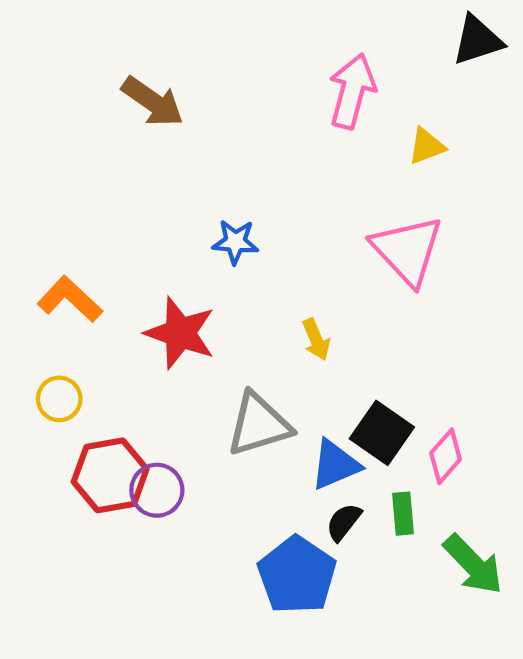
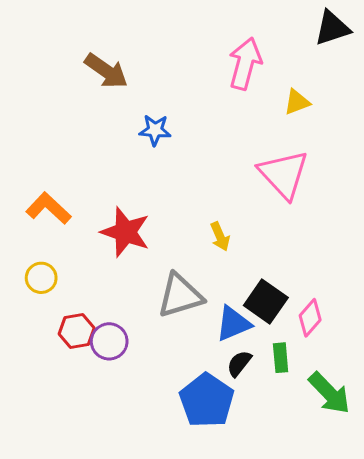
blue star: (235, 242) -> (155, 130), moved
red hexagon: (110, 475) -> (77, 331), size x0.7

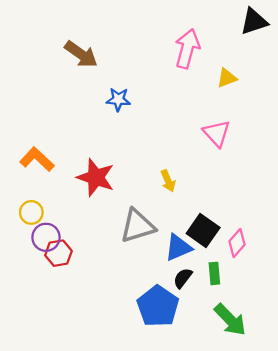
pink triangle: (284, 174) -> (217, 133), size x0.7
purple circle: (109, 341) -> (46, 237), moved
green arrow: (329, 393) -> (230, 320), moved

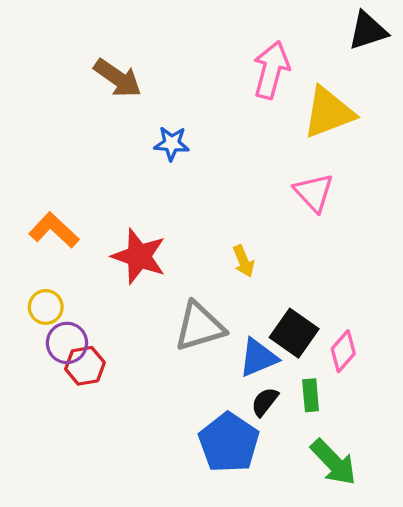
yellow triangle: (227, 78) -> (329, 112), size x1.8

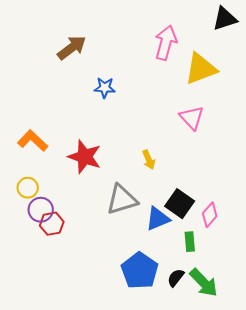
brown arrow: (118, 78) -> (72, 48), turned -72
black semicircle: (265, 402) -> (176, 278), moved

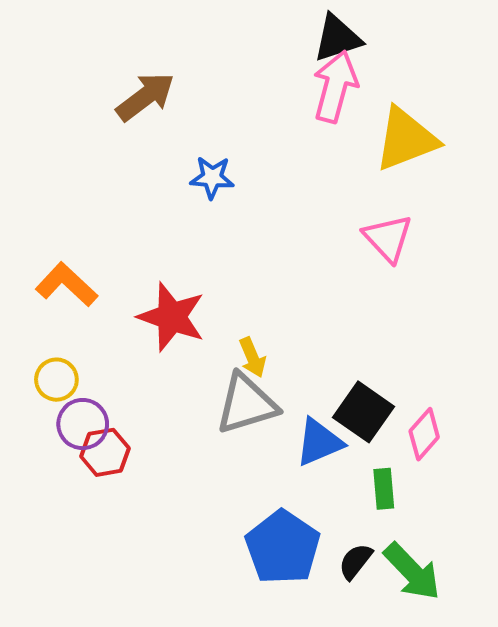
black triangle: (225, 19) -> (337, 38), moved
yellow arrow: (149, 160) -> (252, 357), moved

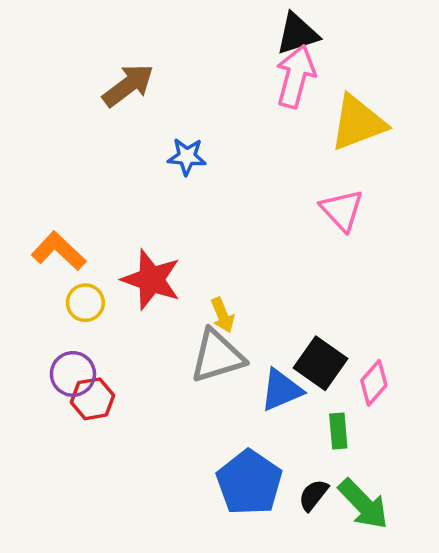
yellow circle: (56, 380) -> (85, 303), moved

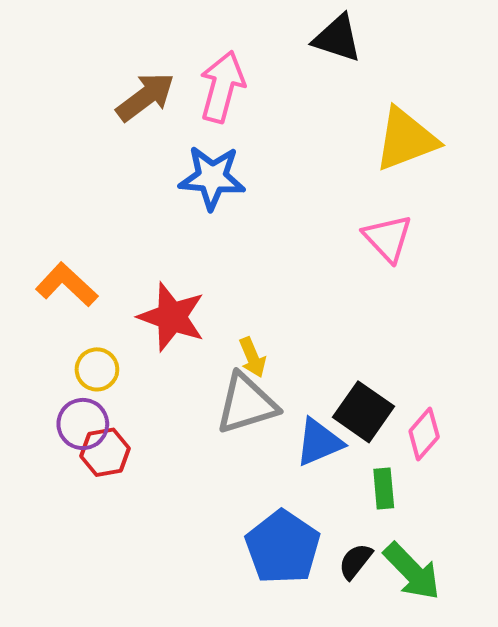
black triangle: (297, 34) -> (337, 38), turned 36
pink arrow: (296, 76) -> (222, 87), moved
blue star: (187, 157) -> (212, 178), size x1.5
yellow circle: (85, 303) -> (97, 369), moved

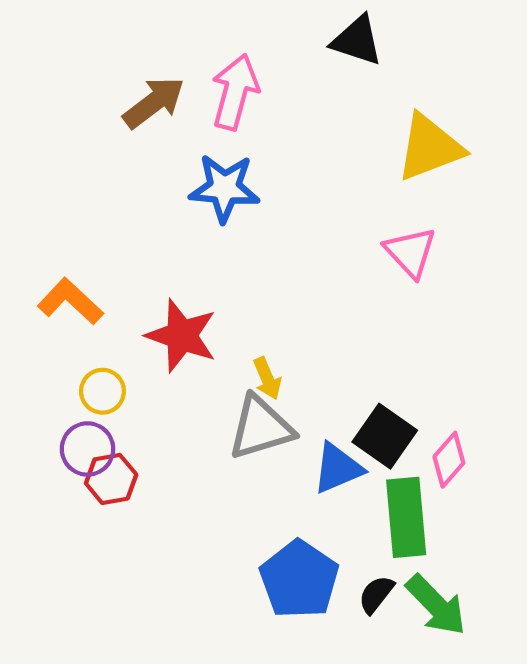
green rectangle: (384, 489) -> (406, 517), size x1.8

